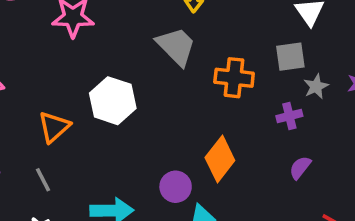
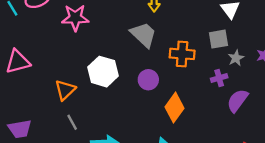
purple semicircle: (300, 168) -> (237, 101), moved, size x1.5
gray line: (43, 180) -> (72, 122), moved
purple circle: (176, 187) -> (148, 80), moved

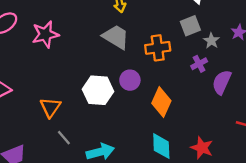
white hexagon: (103, 72) -> (98, 90), moved

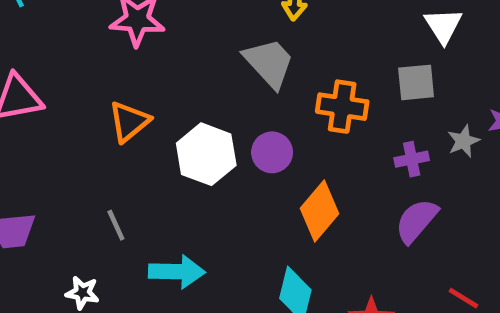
gray star: (211, 41) -> (463, 141), moved
purple semicircle: (222, 82) -> (416, 221), moved
orange triangle: (50, 107) -> (129, 122), moved

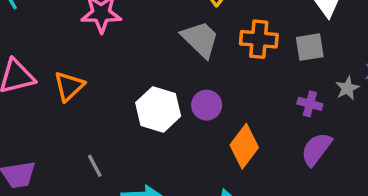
orange cross: (342, 107) -> (259, 39), moved
orange triangle: (129, 122) -> (69, 86), moved
purple cross: (412, 159) -> (310, 104), turned 30

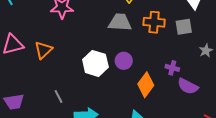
gray trapezoid: (200, 39) -> (120, 22), turned -40
purple cross: (310, 104) -> (172, 68), moved
purple semicircle: (316, 149) -> (188, 86), turned -100

